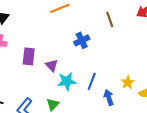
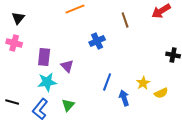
cyan star: (67, 81) -> (47, 82), moved

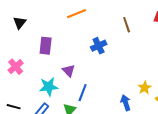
pink cross: (14, 43) -> (16, 67), moved, turned 35
purple rectangle: (44, 57) -> (46, 46), moved
blue line: (107, 82) -> (83, 93), moved

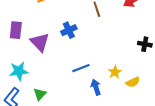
purple triangle: (69, 71) -> (40, 42), moved, size x1.5
blue line: (83, 93) -> (81, 68), moved, turned 48

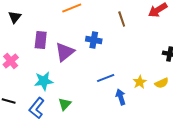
blue cross: (69, 30) -> (94, 40), turned 35
purple triangle: (40, 42) -> (65, 52), turned 35
yellow semicircle: (133, 82) -> (162, 83), moved

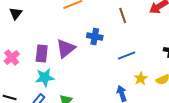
purple rectangle: (41, 40) -> (42, 53), moved
blue line: (106, 78) -> (127, 55), moved

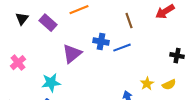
purple rectangle: (42, 53) -> (48, 23), moved, turned -54
blue line: (127, 55) -> (122, 48), moved

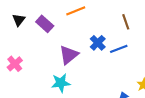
blue cross: (101, 42) -> (98, 43), turned 35
cyan star: (51, 83) -> (61, 83), moved

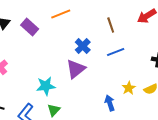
blue line: (119, 49) -> (116, 52), moved
purple triangle: (69, 55) -> (76, 69), moved

